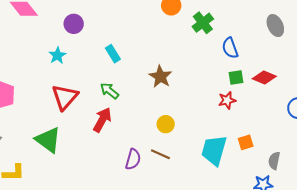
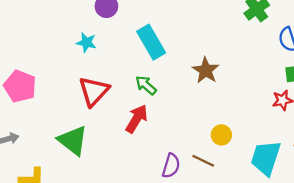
cyan rectangle: (113, 54) -> (151, 42), size x1.6
cyan star: (57, 55) -> (86, 43), turned -30
yellow circle: (166, 124) -> (221, 135), moved

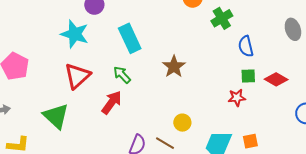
cyan star: (86, 43) -> (75, 34), size x1.6

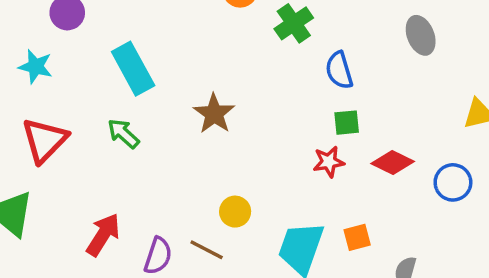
cyan star: (75, 34) -> (35, 66), size x0.7
red diamond: (276, 79) -> (393, 162), moved
red arrow: (112, 102) -> (103, 235), moved

